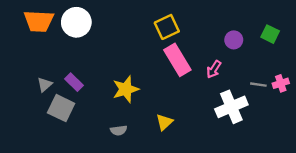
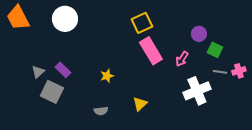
orange trapezoid: (39, 21) -> (18, 18), moved, turned 60
green square: (270, 34) -> (215, 50), moved
yellow star: (126, 89) -> (107, 76), size x0.6

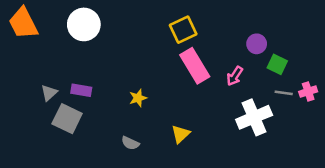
purple rectangle: (63, 70) -> (81, 90), turned -35
gray semicircle: (101, 111) -> (130, 143), turned 32

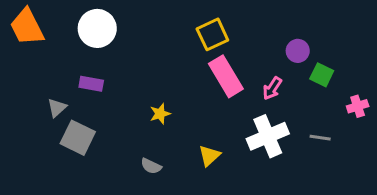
purple rectangle: (81, 90) -> (91, 84), moved
gray line: (284, 93) -> (320, 138), moved
white cross: (254, 117) -> (268, 136), moved

